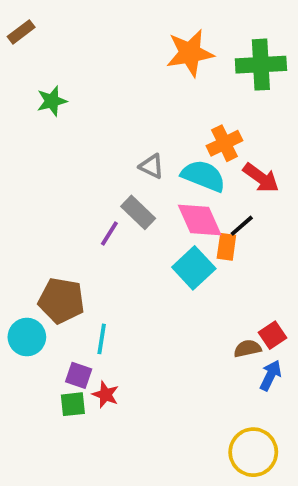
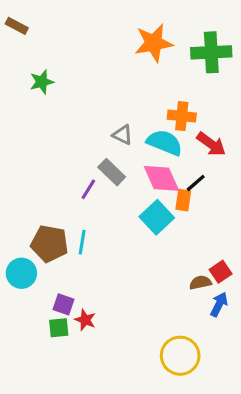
brown rectangle: (21, 32) -> (17, 26), turned 65
orange cross: (224, 143) -> (182, 116), turned 32
cyan line: (102, 339) -> (82, 242), moved
yellow circle: (253, 452) -> (180, 356), moved

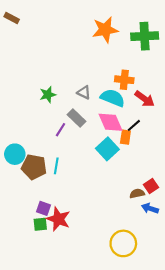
green star: (42, 82) -> (48, 95), moved
cyan circle: (21, 273) -> (15, 154), moved
blue arrow: (219, 304) -> (150, 208), turned -98
red star: (85, 320) -> (58, 219), size x1.6

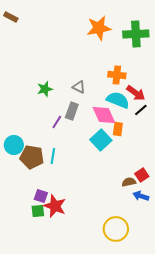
cyan semicircle: (113, 98) -> (118, 100), moved
gray rectangle: (76, 118) -> (72, 111), turned 66
black line: (134, 125) -> (141, 110), moved

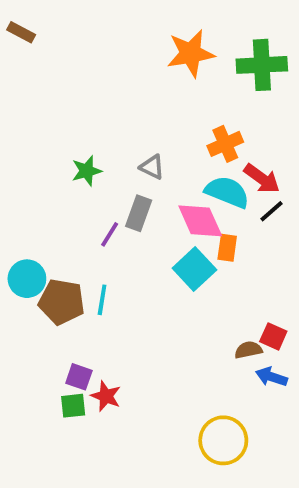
orange cross: (117, 75) -> (225, 144), turned -30
red square: (142, 175) -> (273, 336), turned -32
red star: (55, 206) -> (106, 396), size x0.7

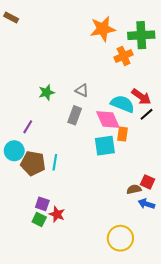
orange cross: (225, 144) -> (124, 56), moved
purple line: (110, 234) -> (28, 127), moved
cyan square: (194, 269) -> (105, 146), turned 35
green square: (73, 406) -> (39, 219), turned 32

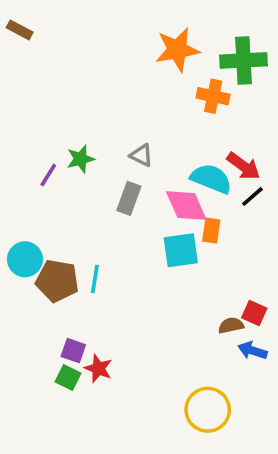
orange cross: (124, 56) -> (213, 96), turned 36
purple line: (28, 127) -> (48, 175), moved

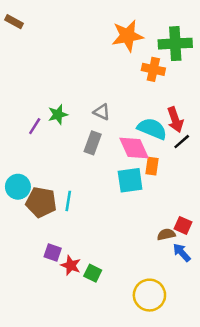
red arrow: (243, 166) -> (175, 120), turned 35
blue arrow: (252, 351) -> (182, 252), turned 30
green square: (68, 377) -> (93, 273), moved

